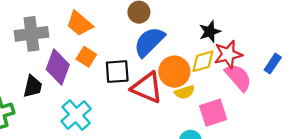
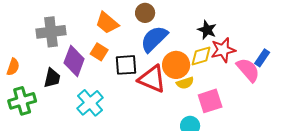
orange trapezoid: (79, 24) -> (107, 23), moved
black star: (210, 32) -> (207, 30), turned -30
pink semicircle: (238, 77) -> (248, 70), moved

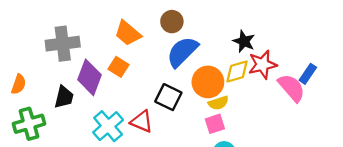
black square: (126, 65) -> (168, 97), moved, turned 30
red triangle: (152, 79) -> (142, 121), moved, size x0.7
pink square: (210, 101) -> (215, 124), moved, size x0.7

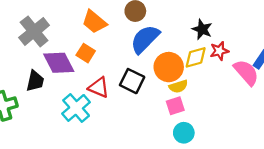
gray cross: (63, 44) -> (34, 31), turned -32
red star: (263, 65) -> (219, 51), size x0.7
purple diamond: (89, 77) -> (59, 63), turned -48
red triangle: (142, 121) -> (99, 88), moved

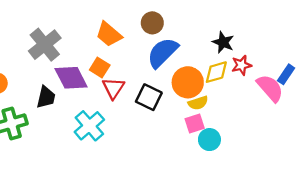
red triangle: (99, 88) -> (113, 88), moved, turned 40
cyan circle: (184, 133) -> (209, 140), moved

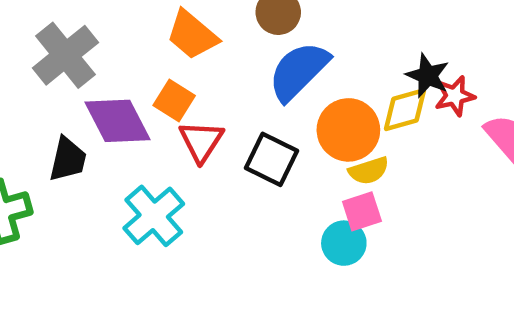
black star: (223, 42) -> (428, 76), moved
cyan circle: (209, 140) -> (344, 243), moved

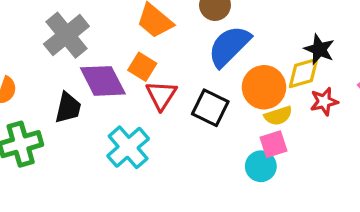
red star: (455, 96) -> (324, 101), moved

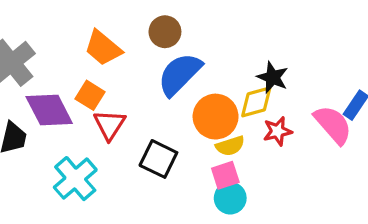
black square: (210, 108) -> (158, 159), moved
cyan circle: (261, 166) -> (230, 198), moved

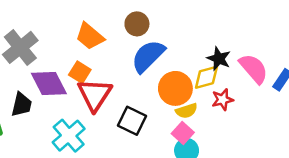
red triangle: (110, 125) -> (95, 95), size x1.4
pink semicircle: (333, 125) -> (254, 69), moved
pink square: (225, 175) -> (183, 133), turned -30

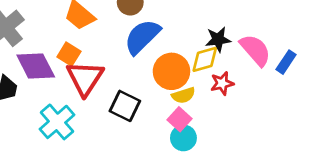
black star: (219, 59) -> (218, 39), turned -30

